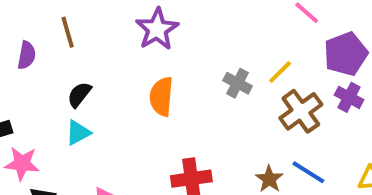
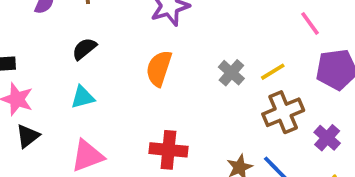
purple cross: (349, 97) -> (327, 138), moved
cyan triangle: (78, 133) -> (83, 97), moved

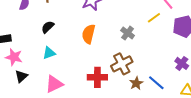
yellow line: (273, 72) -> (154, 18), moved
brown cross: (283, 112) -> (122, 64), moved

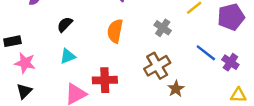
black triangle: (21, 76) -> (24, 91), moved
red cross: (97, 77) -> (105, 80), moved
blue line: (156, 83) -> (206, 53), moved

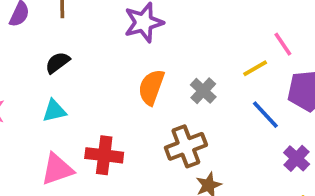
orange semicircle: (115, 31) -> (151, 87), moved
blue line: (206, 53) -> (265, 115), moved

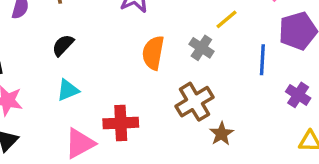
yellow line: (255, 68) -> (227, 19), moved
blue line: (265, 115) -> (262, 60), turned 56

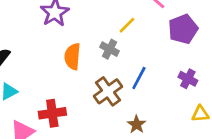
blue line: (262, 60) -> (139, 78), moved, turned 30
brown star: (221, 134) -> (137, 124), moved

